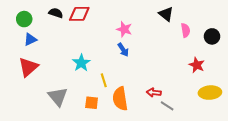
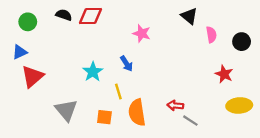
blue triangle: (30, 39) -> (20, 52), moved
blue arrow: (123, 50) -> (127, 64), moved

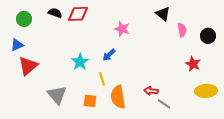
blue arrow: (127, 64) -> (109, 55), turned 80

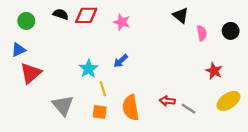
pink star: (122, 29) -> (122, 22), moved
black circle: (208, 36) -> (231, 31), moved
yellow line: (102, 79) -> (103, 89), moved
yellow ellipse: (206, 91) -> (228, 101), turned -30
gray line: (164, 104) -> (188, 109), moved

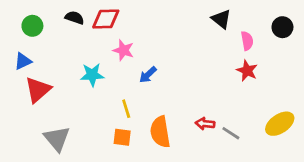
pink star: (122, 22) -> (123, 50), moved
black circle: (231, 31) -> (282, 27), moved
cyan star: (88, 69) -> (92, 75), moved, turned 30
red star: (214, 71) -> (247, 71), moved
gray triangle: (63, 105) -> (57, 139), moved

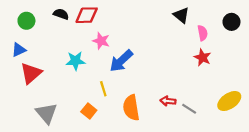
blue arrow: (148, 75) -> (121, 61), size x1.6
orange square: (122, 137) -> (89, 111), moved, turned 32

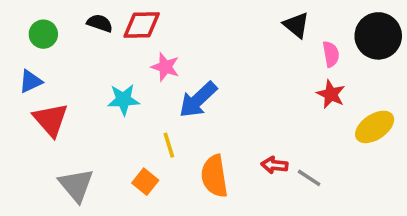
black circle: (231, 22) -> (378, 36), size x1.6
red triangle: (31, 73) -> (51, 120), turned -30
yellow ellipse: (229, 101) -> (375, 127), moved

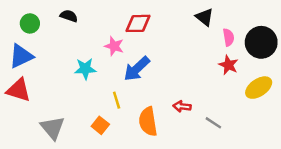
red diamond: (142, 25) -> (138, 23), moved
black circle: (378, 36) -> (261, 42), moved
blue triangle: (31, 81) -> (21, 56), size x1.5
red triangle: (51, 120) -> (19, 90), moved, turned -32
red arrow: (274, 165) -> (182, 106), moved

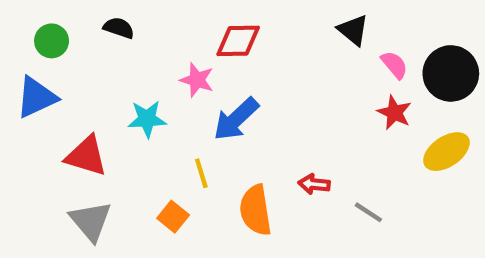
pink semicircle: (228, 37) -> (394, 65), turned -30
red triangle: (19, 90) -> (86, 156), moved

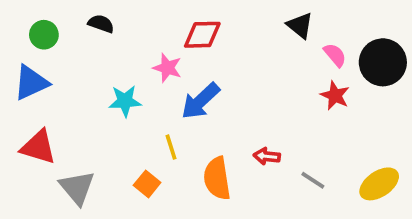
yellow ellipse: (446, 152) -> (379, 184), moved
red triangle: (86, 156) -> (38, 147), moved

